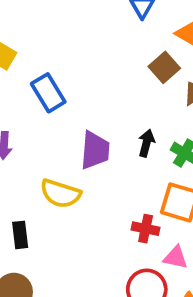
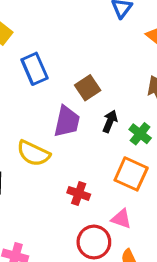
brown square: (164, 67) -> (88, 88), moved
red cross: (146, 229) -> (79, 193), moved

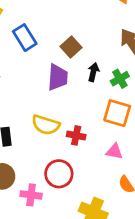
green cross: (140, 134) -> (120, 79), turned 30
yellow semicircle: (33, 153) -> (46, 125), moved
red circle: (94, 242) -> (59, 174), moved

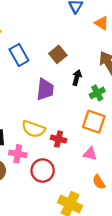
brown square: (71, 47) -> (58, 54), moved
black arrow: (93, 72) -> (77, 78), moved
pink cross: (31, 195) -> (18, 154), moved

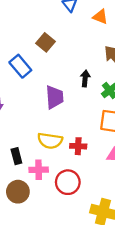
brown square: (58, 54) -> (46, 42), moved

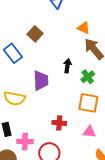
orange triangle: (100, 17) -> (84, 28), moved
yellow semicircle: (50, 141) -> (15, 98), moved

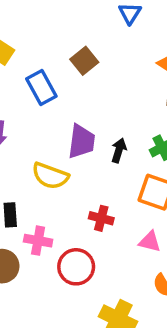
black arrow: (67, 66) -> (119, 150), moved
yellow semicircle: (15, 98) -> (50, 176), moved

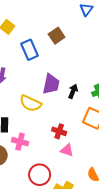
pink triangle: (150, 242) -> (67, 150), moved
red circle: (76, 267) -> (40, 175), moved

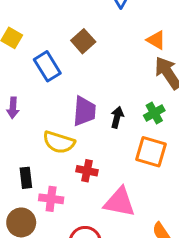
red cross: (59, 131) -> (87, 171), moved
pink triangle: (67, 150) -> (120, 202), size x1.6

